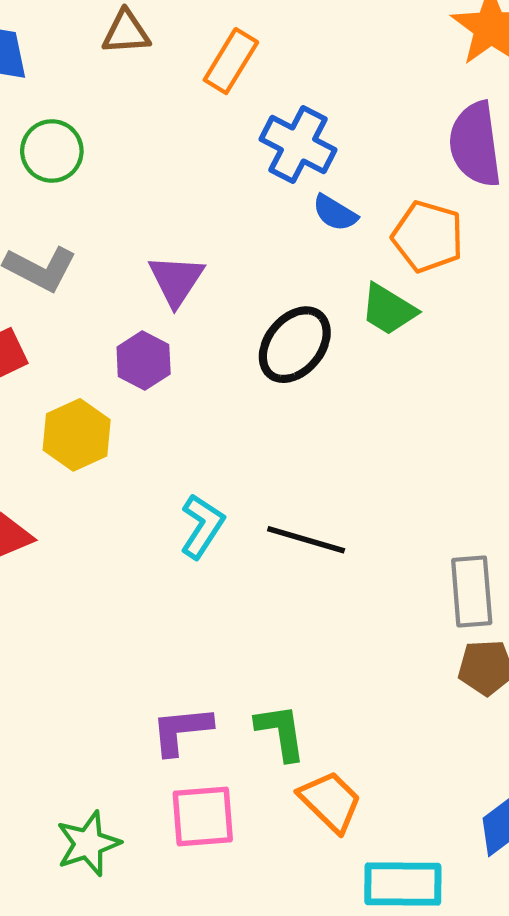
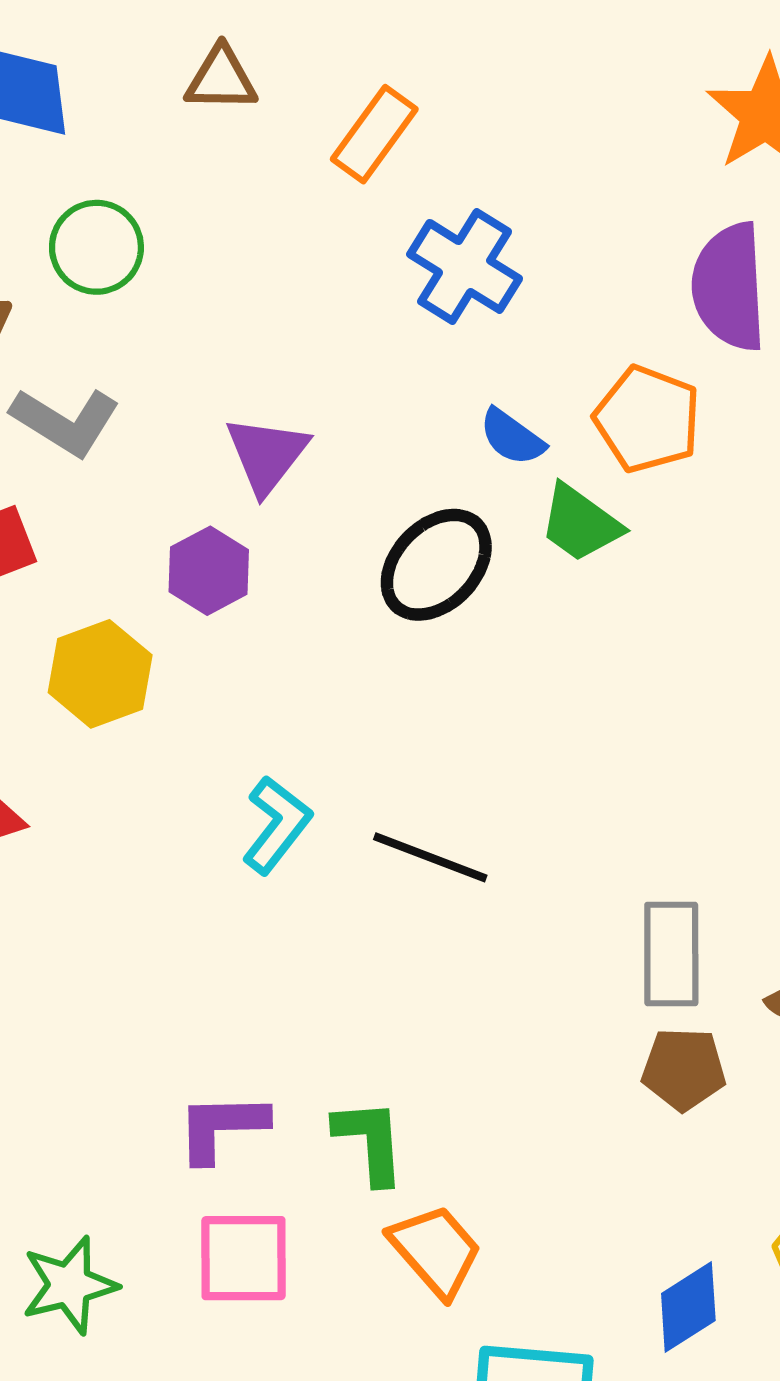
blue semicircle: (335, 213) -> (512, 437), moved

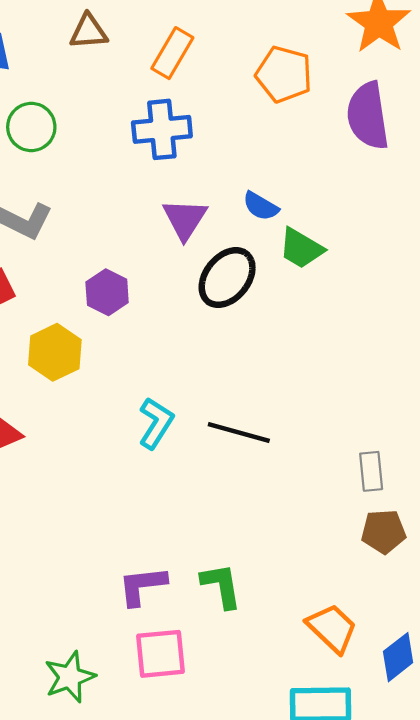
blue cross: (465, 266) -> (162, 129), moved, turned -32
orange pentagon: (647, 419) -> (284, 74), moved
purple triangle: (267, 455) -> (185, 219), moved
gray rectangle: (671, 954) -> (371, 471), size x0.7
orange trapezoid: (436, 1251) -> (332, 628), moved

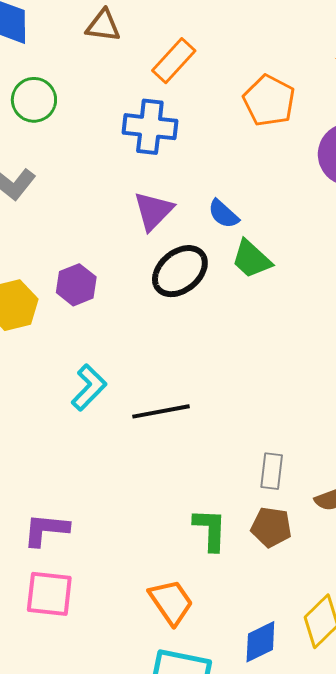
purple hexagon: (107, 292) -> (76, 285), moved
black line: (239, 432) -> (161, 411), turned -38
green L-shape: (221, 586) -> (210, 530), moved
orange trapezoid: (332, 628) -> (171, 602), moved

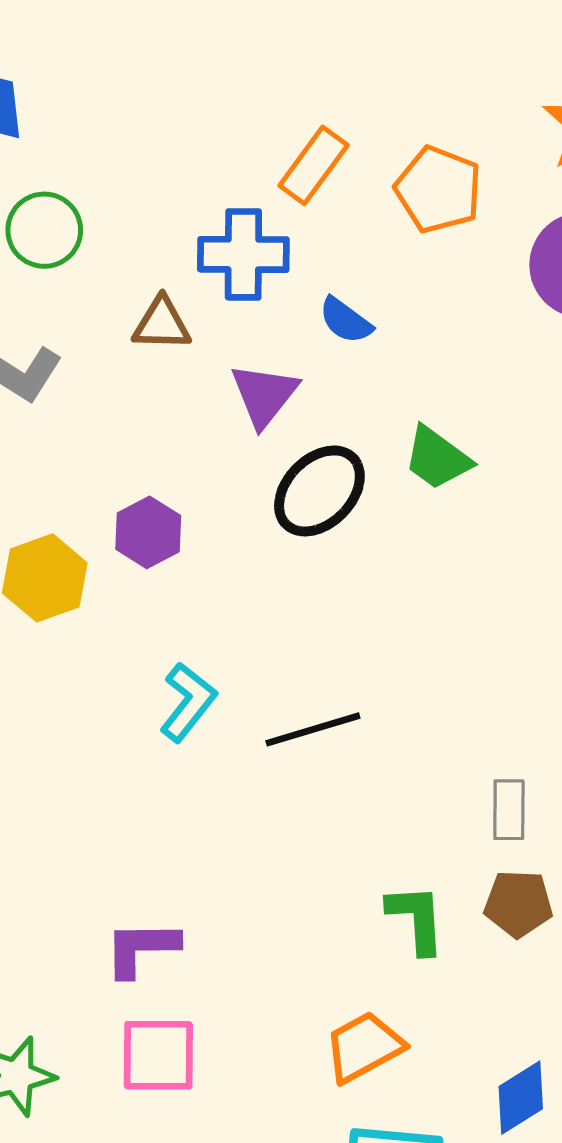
brown triangle: (103, 26) -> (162, 324), moved
orange rectangle: (174, 61) -> (314, 165), moved
blue semicircle: (223, 214) -> (346, 320), moved
orange trapezoid: (171, 602) -> (364, 1047), turned -78

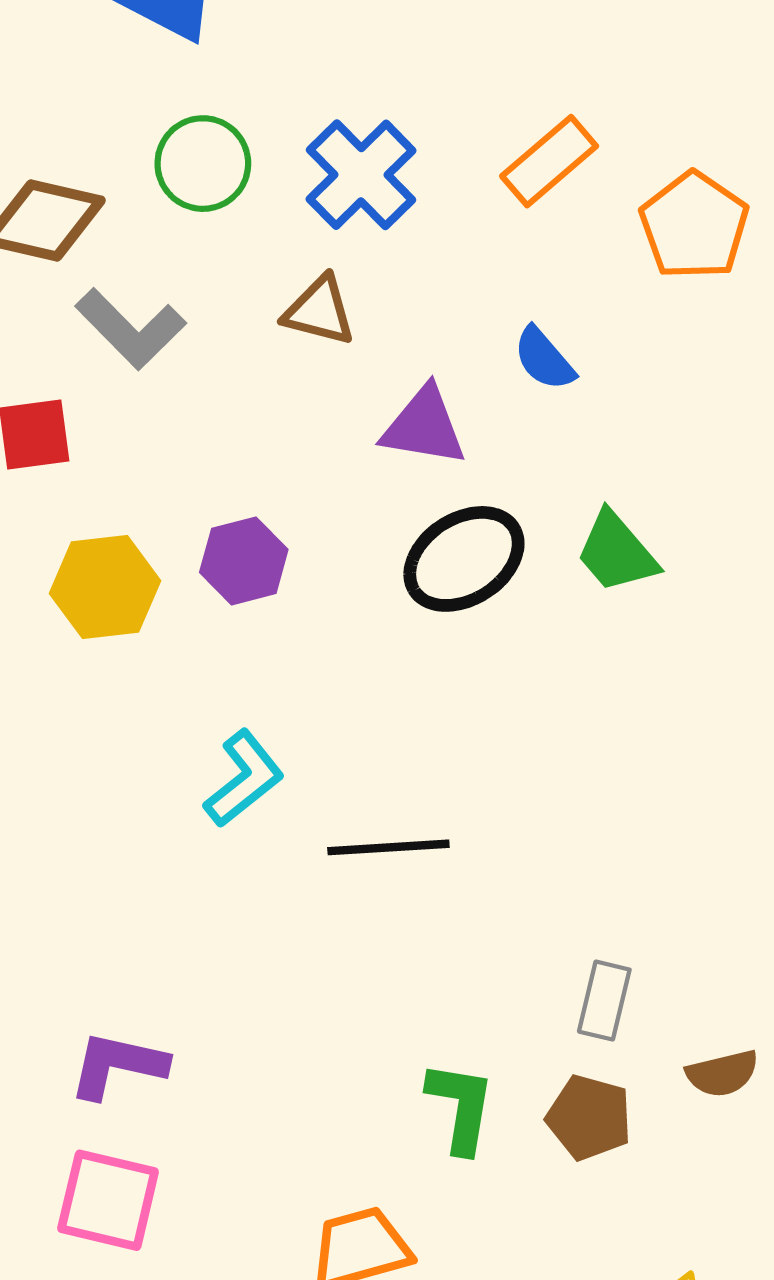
blue cross: (243, 254) -> (361, 175), moved, turned 32
purple triangle: (264, 395) -> (424, 426), turned 48

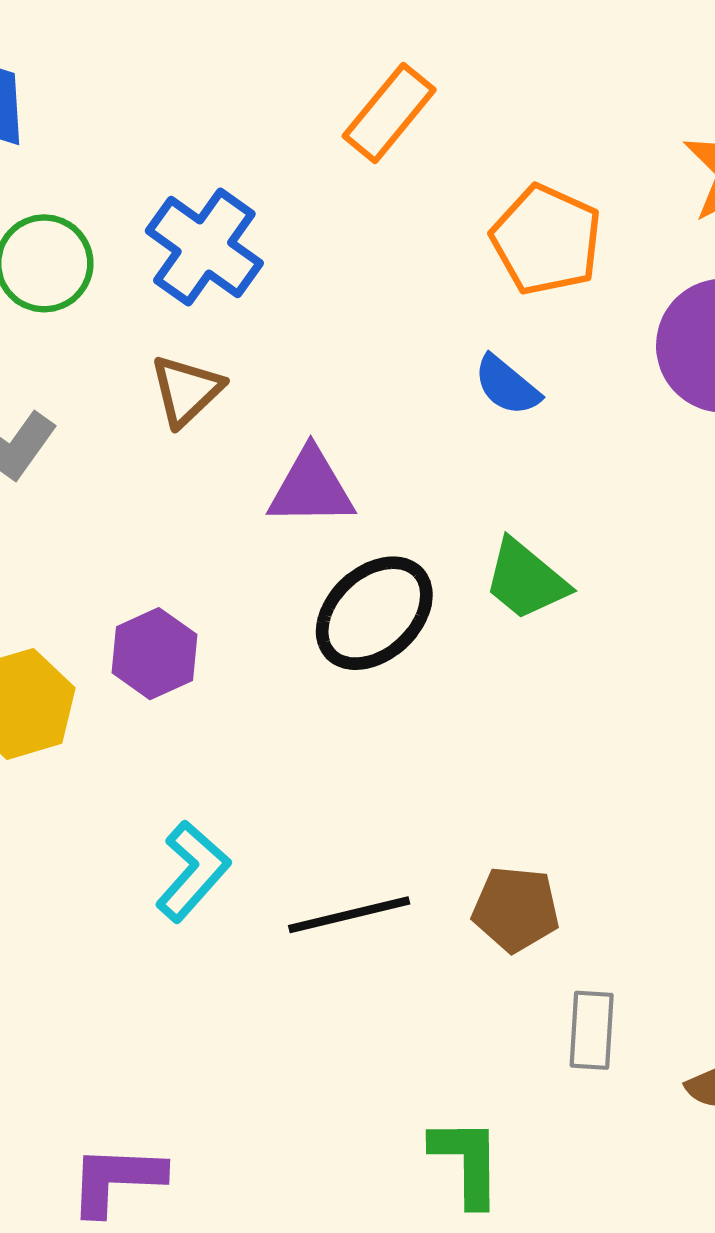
orange rectangle: (549, 161) -> (389, 113), moved
brown triangle: (319, 311) -> (186, 390), turned -48
blue semicircle: (544, 359) -> (507, 385), moved
brown pentagon: (589, 1118) -> (516, 909), moved

